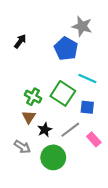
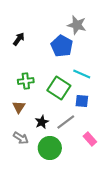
green cross: (33, 97) -> (26, 81), moved, turned -35
brown triangle: (29, 117) -> (19, 107), moved
pink rectangle: (94, 139) -> (90, 139), moved

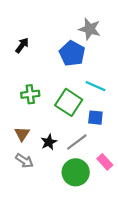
brown triangle: (19, 107) -> (22, 134), moved
green circle: (50, 148) -> (76, 172), moved

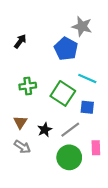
pink rectangle: (105, 162) -> (96, 148), turned 40

